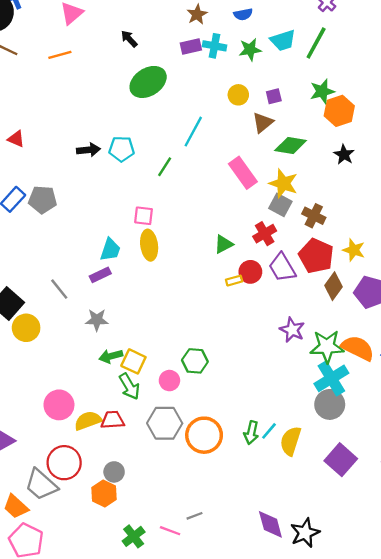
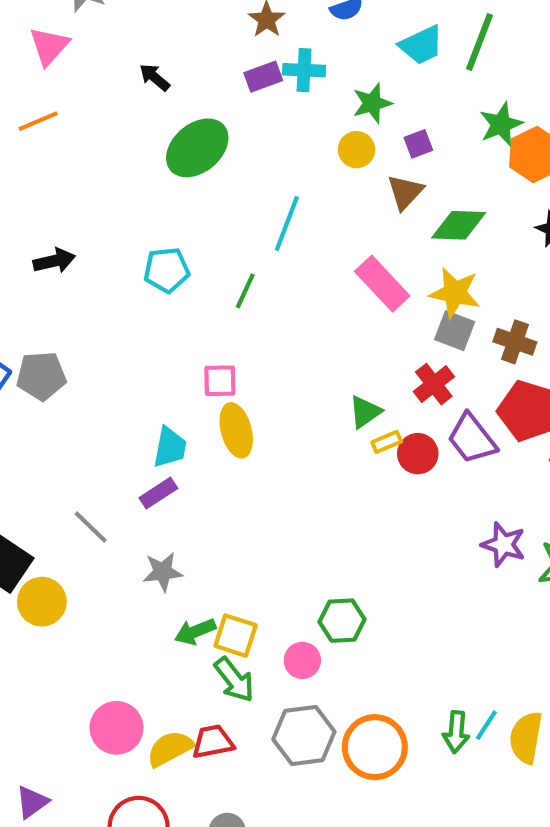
green star: (250, 50) -> (372, 103), moved
black arrow: (89, 150) -> (54, 261), moved
yellow rectangle: (234, 281) -> (387, 442), moved

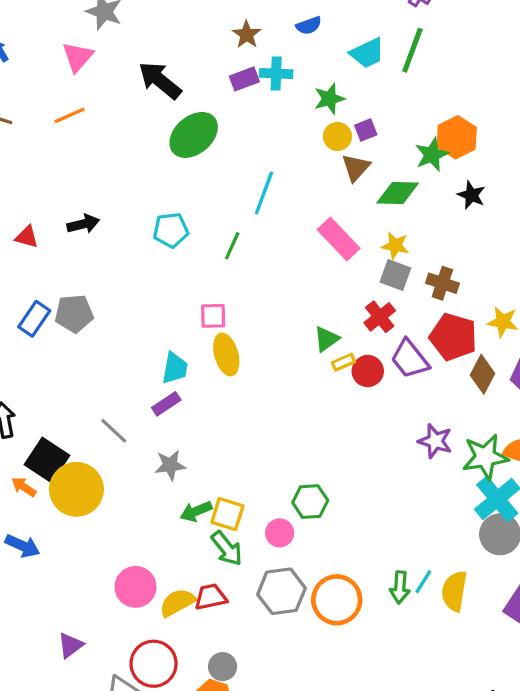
black arrow: (155, 77) -> (160, 80), size x1.8
green star: (501, 124) -> (432, 155), moved
yellow circle: (357, 150) -> (337, 136), moved
yellow star: (455, 293) -> (395, 246), size x0.7
yellow circle: (42, 602) -> (76, 489), size x1.4

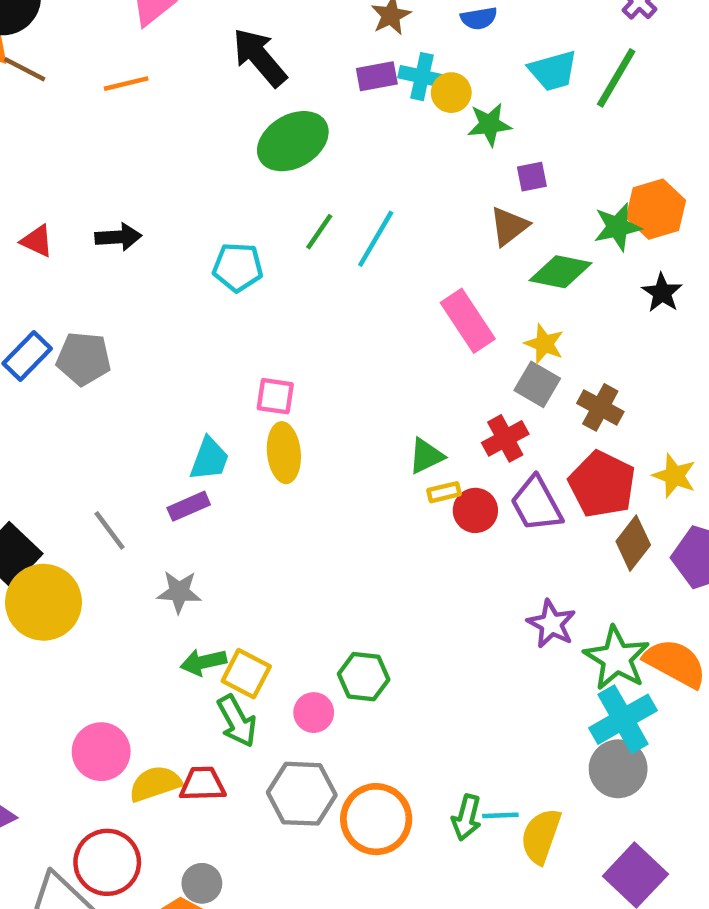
yellow circle: (337, 136) -> (451, 93), moved
green line: (232, 246) -> (319, 232), moved
green star: (485, 457) -> (617, 658), turned 30
cyan line: (423, 582) -> (500, 815), turned 45

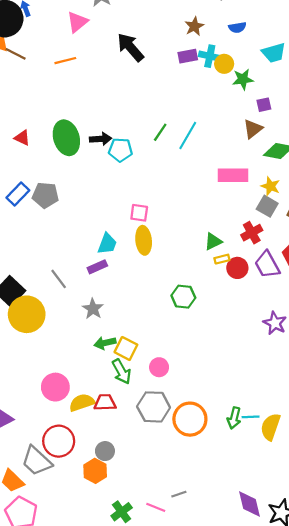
green ellipse: (293, 141) -> (66, 138), moved, turned -76
black arrow: (118, 237) -> (101, 139), moved
pink rectangle: (468, 321) -> (233, 175), turned -56
gray star: (179, 592) -> (93, 309), turned 30
green hexagon: (364, 677) -> (183, 297), moved

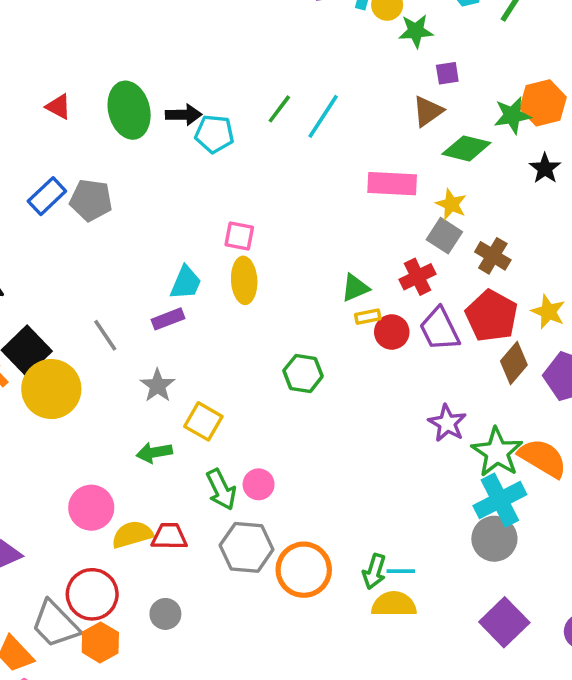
green arrow: (105, 343) -> (154, 453), moved
yellow square: (126, 348) -> (203, 421), moved
green arrow: (122, 372) -> (221, 490), moved
yellow semicircle: (270, 427) -> (394, 604), moved, turned 68
orange hexagon: (95, 471) -> (100, 642), moved

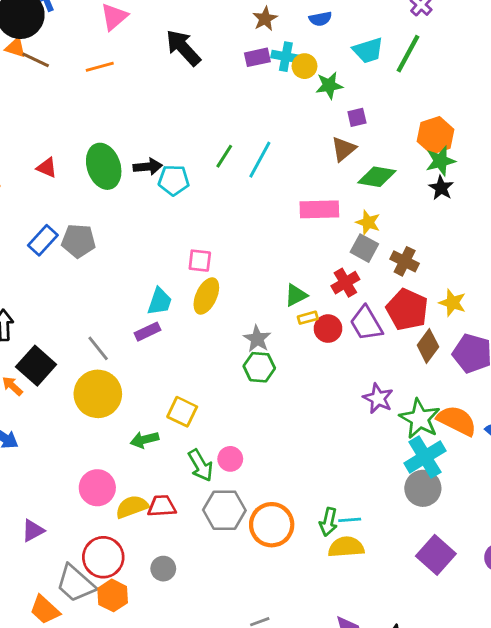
green star: (512, 115) -> (440, 161), moved
yellow ellipse: (244, 280) -> (206, 296), turned 32
gray star: (158, 386) -> (257, 339), moved
yellow circle: (51, 389) -> (98, 394), moved

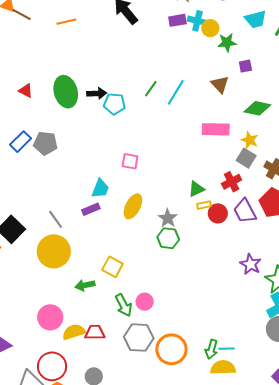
brown triangle: (344, 149) -> (220, 84), moved, turned -36
yellow ellipse: (206, 296) -> (133, 206), moved

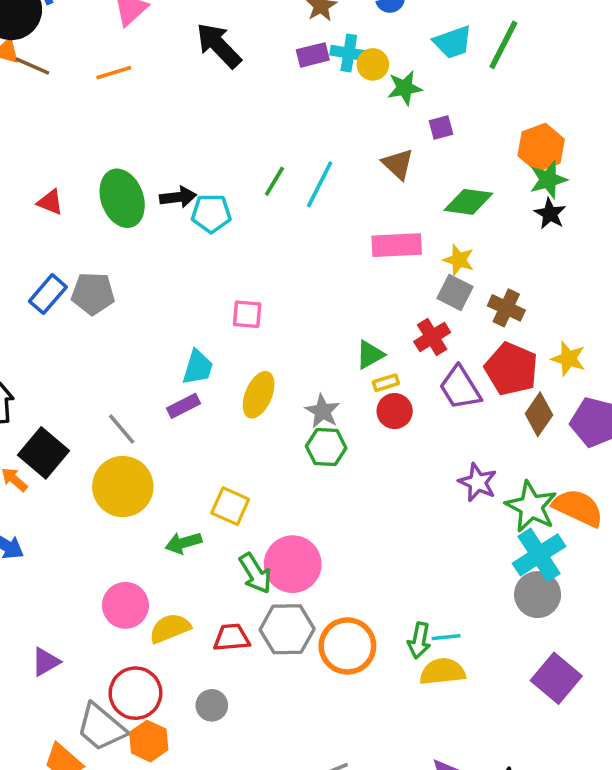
red circle: (218, 213) -> (395, 411), moved
pink circle: (145, 302) -> (293, 564), size x1.8
red trapezoid: (95, 332) -> (232, 638), moved

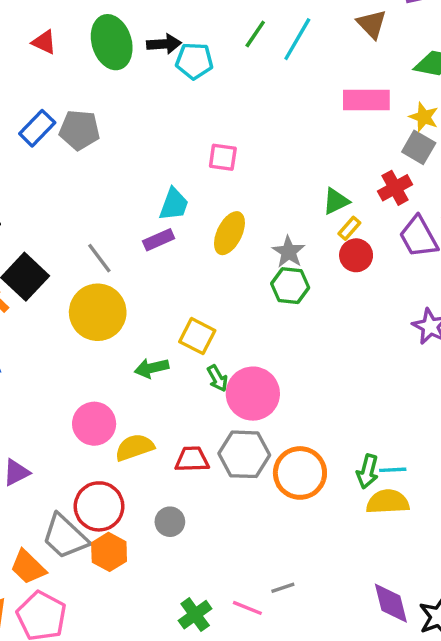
yellow rectangle: (386, 383) -> (349, 228), turned -35
green arrow: (255, 573) -> (217, 378), moved, size x0.7

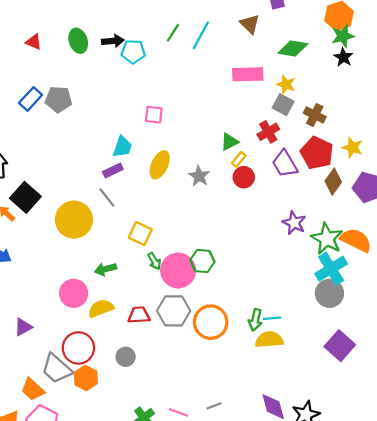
green ellipse: (112, 42) -> (78, 41), size x0.7
gray line: (99, 258) -> (107, 198), moved
green hexagon: (290, 286) -> (202, 261), moved
green arrow: (152, 368) -> (105, 269), moved
gray line: (283, 588) -> (214, 406), moved

